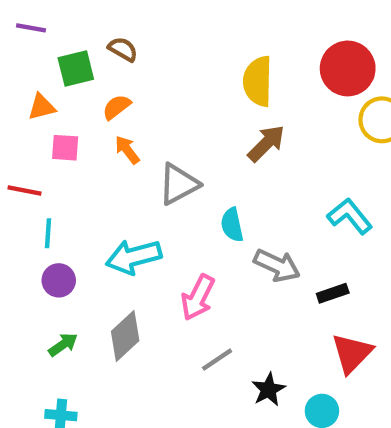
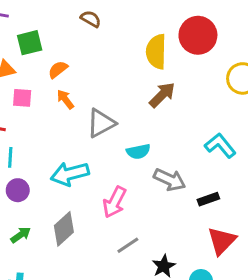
brown semicircle: (123, 49) -> (91, 19), moved
red circle: (348, 68) -> (198, 35), moved
cyan semicircle: (232, 225) -> (138, 151), turned -90

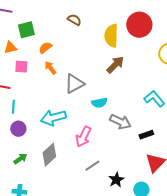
brown semicircle: (91, 19) -> (74, 20), moved

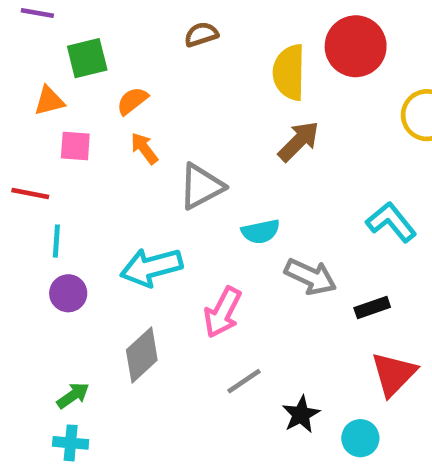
brown semicircle: (74, 20) -> (201, 34), turned -48
green arrow: (20, 159) -> (73, 395), moved

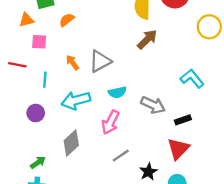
orange arrow: (144, 148) -> (72, 62), moved
cyan semicircle: (261, 232) -> (117, 92), moved
cyan line: (56, 241) -> (45, 80), moved
red triangle: (394, 374) -> (178, 149), moved

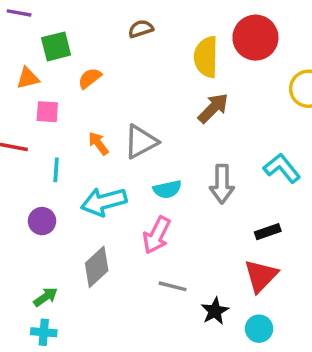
gray arrow: (153, 105) -> (222, 184), moved, turned 65
gray line: (121, 156) -> (173, 286), turned 48

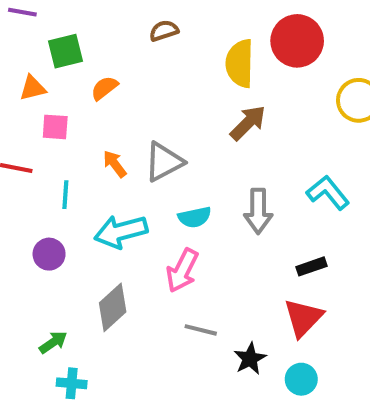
cyan cross: (44, 332) -> (72, 383), moved

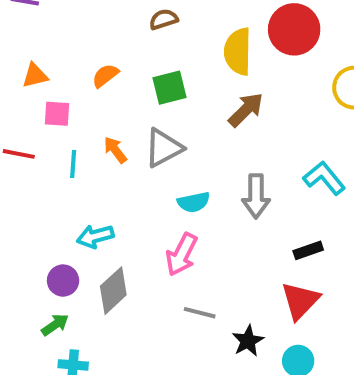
green square: (65, 51) -> (170, 88), moved
cyan line: (65, 195) -> (73, 164), moved
cyan arrow: (121, 232) -> (95, 236), moved, size x0.7
purple circle: (49, 254) -> (63, 281), moved

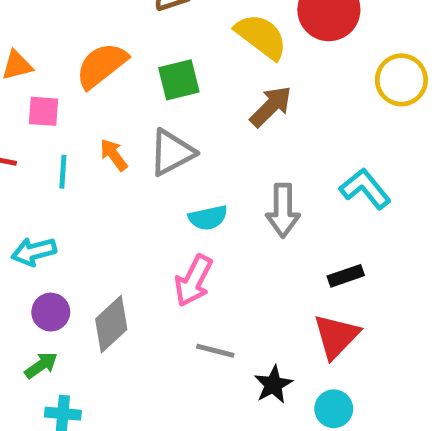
yellow semicircle: (238, 51) -> (261, 36), turned 126
orange semicircle: (105, 76) -> (102, 65), size x1.6
cyan arrow: (95, 236) -> (34, 252), moved

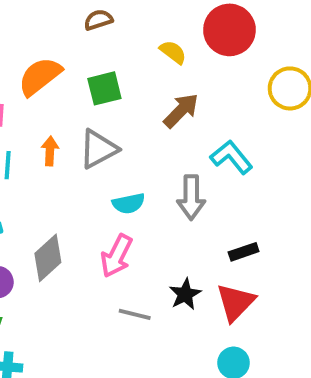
yellow semicircle: (261, 36) -> (173, 52), size x0.6
orange arrow: (114, 155) -> (50, 151), turned 40
cyan L-shape: (365, 189) -> (231, 157), moved
gray diamond: (111, 324) -> (48, 258), moved
black star: (273, 385) -> (185, 294), moved

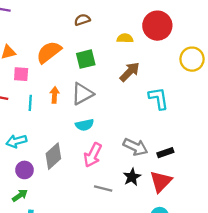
yellow semicircle: (173, 52) -> (125, 38), turned -35
cyan L-shape: (231, 157) -> (159, 98), turned 30
gray arrow: (191, 197) -> (135, 147), moved, turned -65
cyan semicircle: (129, 203) -> (85, 125), moved

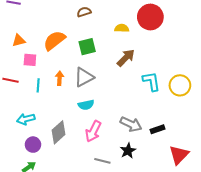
yellow circle: (192, 59) -> (180, 85), moved
red triangle: (161, 182) -> (179, 155), moved

